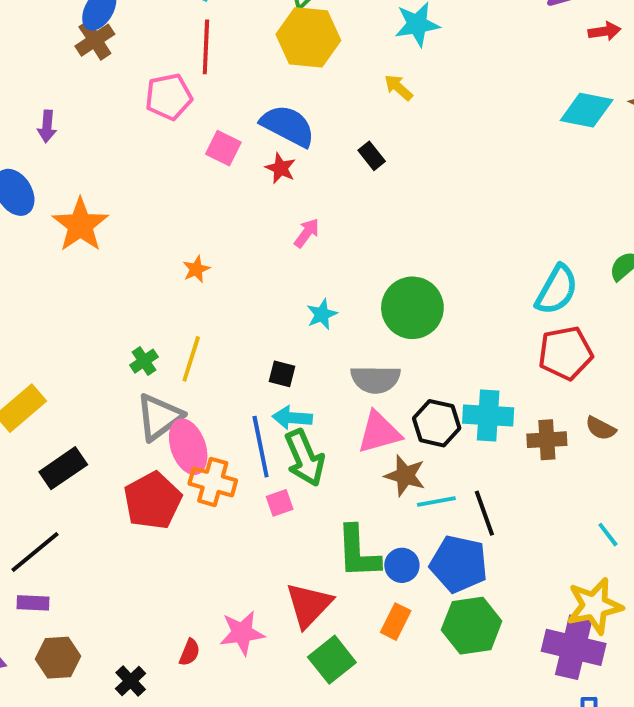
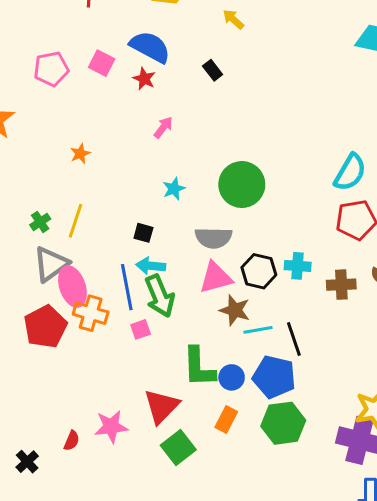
pink pentagon: (169, 97) -> (51, 69), moved
cyan cross: (488, 416) -> (298, 266), size x0.7

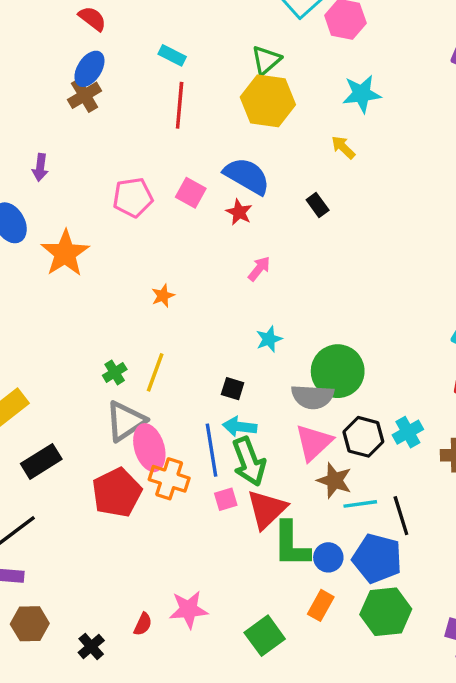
green circle: (242, 185) -> (338, 371), moved
cyan cross: (298, 266) -> (408, 432), turned -35
pink triangle: (216, 278) -> (314, 443), turned -30
red triangle: (161, 406) -> (267, 509), moved

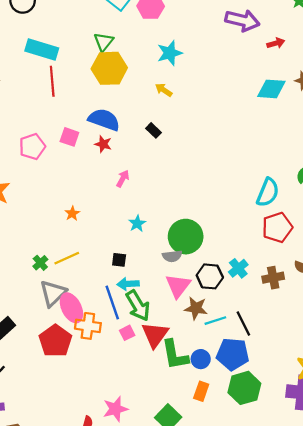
cyan rectangle: (172, 55) -> (42, 49), size x1.8
orange star: (163, 296) -> (72, 213), moved
yellow line: (155, 372) -> (67, 258), turned 55
gray semicircle: (313, 397) -> (172, 256), size x0.7

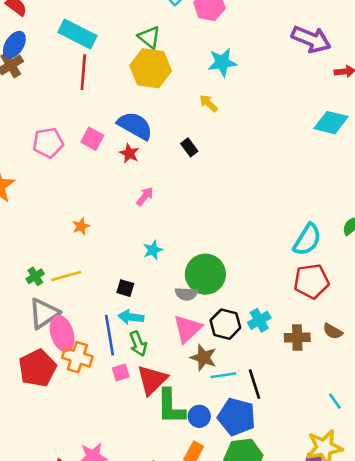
green triangle: (104, 42) -> (149, 37), turned -40
green arrow: (138, 306) -> (138, 344), size x0.7

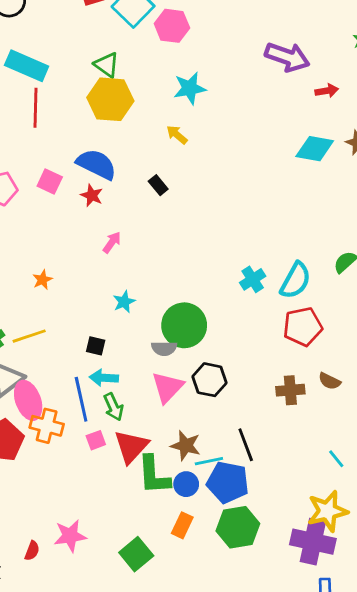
cyan cross: (259, 320) -> (253, 279), moved
brown star: (203, 358) -> (186, 445), moved
cyan line: (223, 375) -> (209, 461), moved

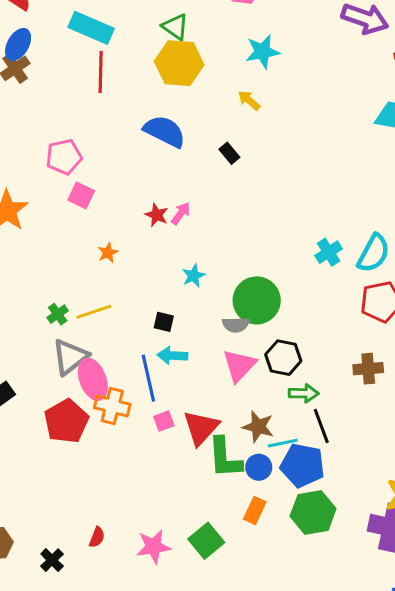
pink square: (50, 181) -> (81, 195), moved
red star: (92, 195) -> (157, 215), moved
green arrow: (114, 407) -> (304, 393), moved, turned -64
pink star: (70, 536) -> (153, 547), moved

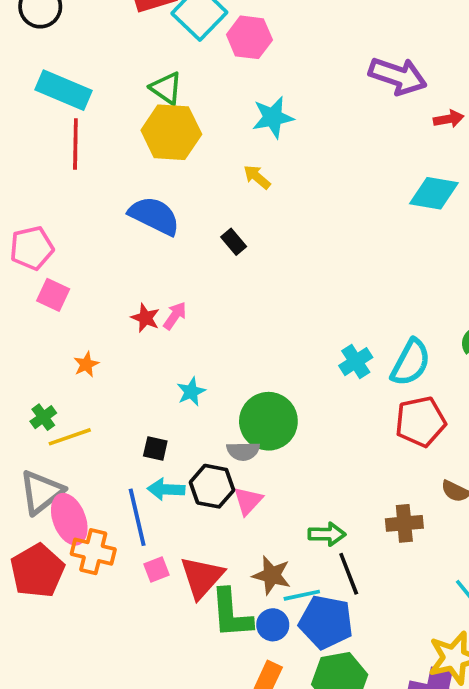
green cross: (58, 314) -> (43, 417), moved
black hexagon: (283, 358) -> (212, 486), moved
pink triangle: (239, 365) -> (248, 501), size x0.7
brown cross: (368, 369) -> (404, 523), moved

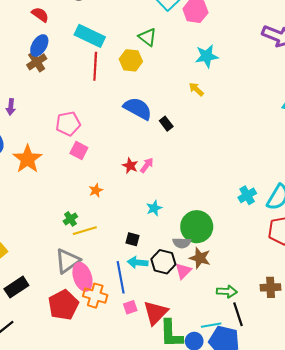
yellow hexagon: (171, 132) -> (131, 60), moved, size x0.7
black rectangle: (234, 242) -> (166, 124), moved
brown star: (272, 575) -> (200, 258), moved

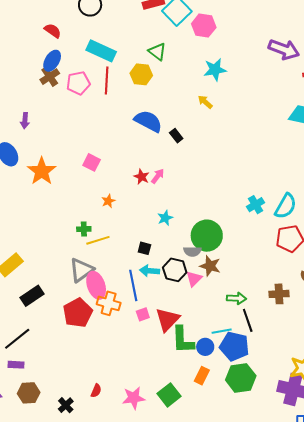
pink pentagon: (68, 124) -> (78, 83), moved
green cross: (70, 219) -> (84, 229), turned 32

